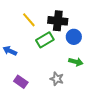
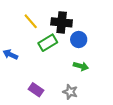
gray star: (57, 79) -> (70, 92), moved
purple rectangle: (21, 82) -> (36, 90), moved

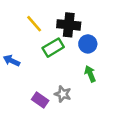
green arrow: (81, 66) -> (90, 74), turned -128
gray star: (70, 92) -> (63, 94), moved

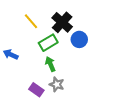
black cross: (69, 25) -> (62, 22), turned 36
green arrow: (90, 74) -> (50, 64), moved

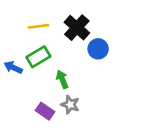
yellow line: (31, 21) -> (38, 26), turned -56
green rectangle: (48, 43) -> (38, 57), moved

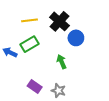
green arrow: (62, 79) -> (62, 62), moved
gray star: (70, 105) -> (58, 91), moved

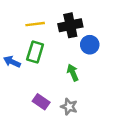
black cross: (59, 21) -> (70, 25), turned 36
green rectangle: (30, 44) -> (35, 52), turned -42

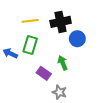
purple rectangle: (41, 102) -> (44, 73), moved

